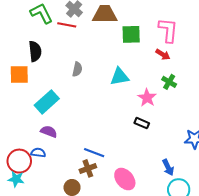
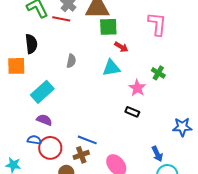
green square: (131, 34) -> (108, 27), moved
red arrow: (163, 54) -> (121, 47), moved
red circle: (19, 161) -> (50, 148), moved

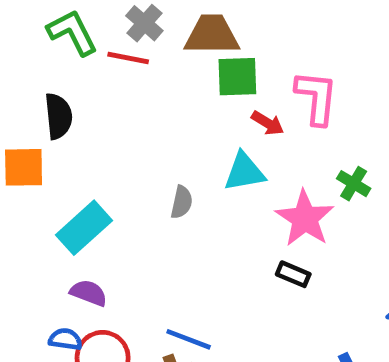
pink L-shape: (157, 24) -> (316, 98), moved
gray semicircle: (71, 61) -> (182, 202), moved
pink star: (137, 88) -> (305, 218), size x1.4

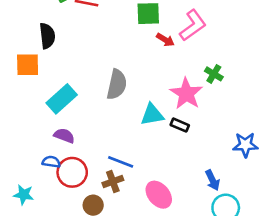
pink L-shape: (316, 98) -> (193, 25), turned 48
cyan triangle: (244, 172) -> (152, 115), moved
gray semicircle: (182, 202) -> (117, 84), size x1.6

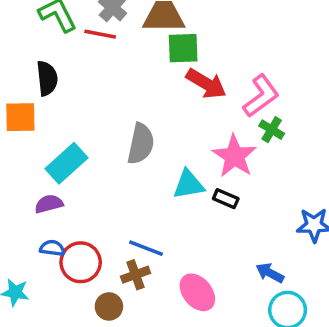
pink L-shape: (193, 25) -> (261, 96), moved
red arrow: (165, 40) -> (206, 84), size x1.6
purple semicircle: (64, 136) -> (49, 204), moved, turned -36
blue arrow: (213, 180) -> (270, 273), turned 144

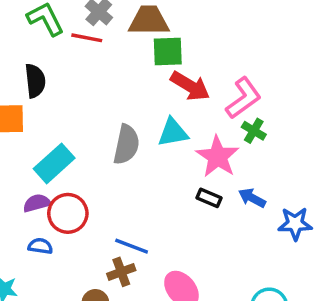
cyan triangle: (189, 184) -> (173, 132), moved
red circle: (81, 262) -> (68, 213), moved
blue arrow: (270, 273) -> (252, 198), moved

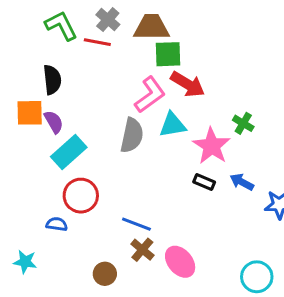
pink L-shape: (243, 98) -> (150, 95), moved
purple semicircle: (37, 203) -> (54, 122), moved, turned 75
brown cross: (121, 272) -> (142, 250), moved, turned -30

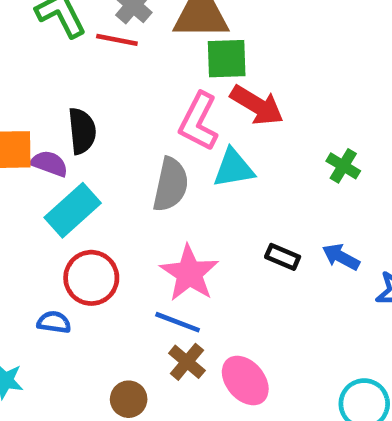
black semicircle: (52, 80) -> (82, 131), moved
pink L-shape: (150, 95) -> (199, 122), turned 153
purple semicircle: (54, 122) -> (49, 164), turned -40
pink star: (212, 146) -> (189, 273), moved

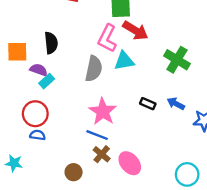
purple semicircle: (49, 164) -> (39, 70), moved
green cross: (343, 166) -> (177, 60), size x1.6
cyan rectangle: (73, 210) -> (47, 81), size x0.6
red circle: (91, 278) -> (35, 114), moved

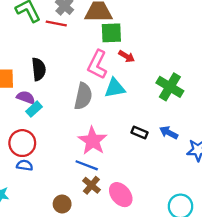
red arrow: (135, 30) -> (127, 56), size x0.6

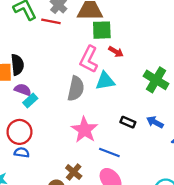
black semicircle: (39, 69) -> (17, 65), moved
blue line: (87, 165) -> (109, 152), moved
brown cross: (91, 185) -> (74, 172), moved

